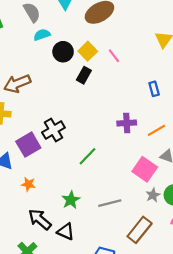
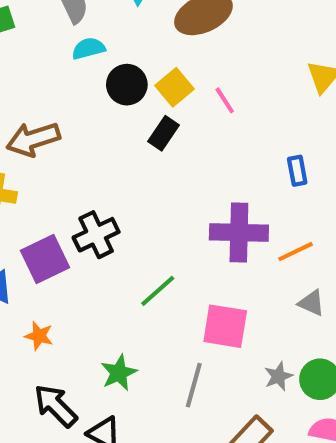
purple cross: (127, 123) -> (239, 233), size x1.5
pink square: (145, 169) -> (225, 326), moved, turned -30
gray line: (110, 203) -> (194, 385), turned -65

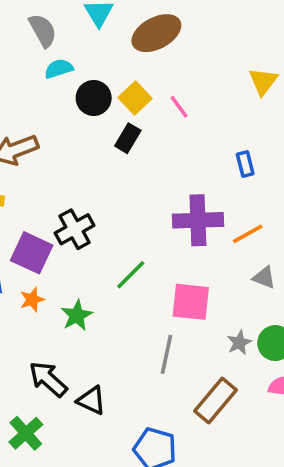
purple square: (45, 259) -> (32, 253), turned -36
orange star: (39, 336) -> (32, 300), moved, turned -30
green star: (119, 373) -> (77, 315), moved

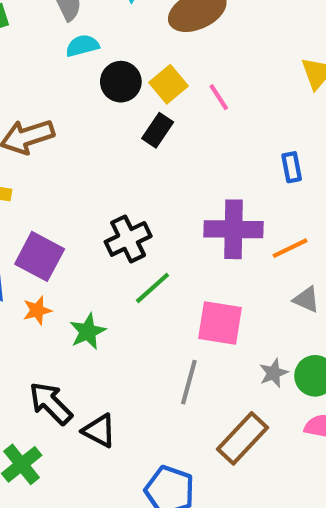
black cross: (75, 229) -> (128, 239), moved

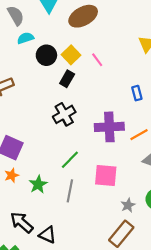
black cross: (128, 239) -> (64, 114), moved
gray star: (274, 373) -> (128, 205), moved
gray line: (189, 382) -> (70, 191), moved

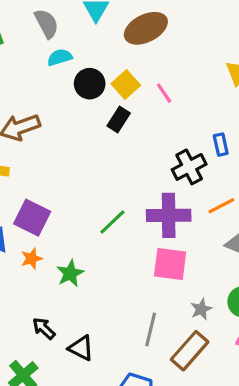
black cross: (64, 114) -> (189, 167), moved
purple cross: (109, 127) -> (169, 215), moved
green line: (70, 160) -> (112, 222), moved
gray line: (70, 191) -> (151, 330), moved
black arrow: (22, 222) -> (44, 328), size x0.7

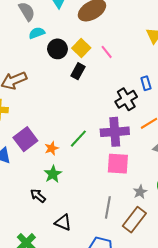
purple square: (32, 218) -> (25, 139), turned 30
orange star: (32, 259) -> (52, 148), moved
black arrow: (44, 328) -> (38, 196), moved

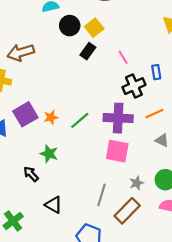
pink line: (107, 52) -> (123, 57), moved
orange star: (52, 148) -> (51, 117), moved
green star: (53, 174) -> (49, 154), turned -30

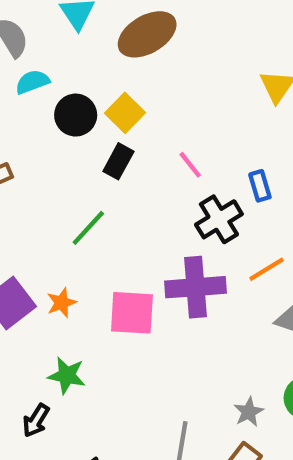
green line: (80, 120) -> (88, 228), moved
pink square: (117, 151) -> (132, 313), moved
black arrow: (31, 174) -> (36, 420), turned -98

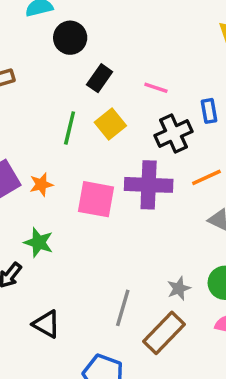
yellow square: (125, 113) -> (110, 124), moved
pink line: (190, 165) -> (156, 88), turned -40
green line: (88, 228) -> (70, 128), turned -36

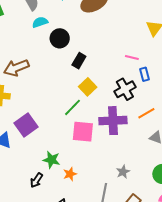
pink line: (156, 88) -> (132, 57), moved
green line: (70, 128) -> (72, 107), moved, turned 36
orange star: (41, 185) -> (70, 174), moved
gray star: (179, 288) -> (123, 172), moved

